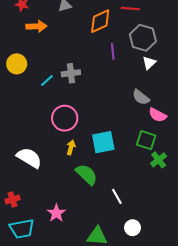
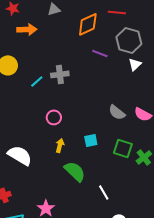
purple line: (113, 51) -> (100, 53), turned -63
gray semicircle: (141, 97) -> (117, 112), moved
pink circle: (65, 118) -> (54, 117), size x0.6
green square: (146, 140) -> (123, 148), moved
cyan square: (103, 142) -> (91, 140), size x0.6

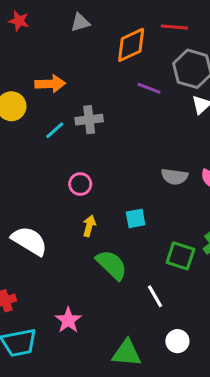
orange arrow: (27, 29) -> (50, 84), moved
gray semicircle: (117, 112) -> (174, 177), turned -30
green square: (123, 148) -> (180, 256), moved

